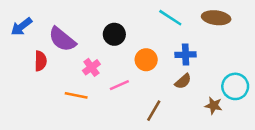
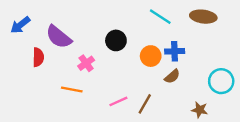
black circle: (114, 34) -> (116, 40), moved
orange circle: (146, 60) -> (151, 56), moved
pink line: (119, 85) -> (118, 101), moved
brown star: (214, 106) -> (200, 110), moved

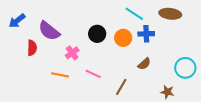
blue cross: (175, 51) -> (146, 34), moved
orange circle: (151, 56) -> (123, 38), moved
pink line: (118, 101) -> (93, 74), moved, turned 49

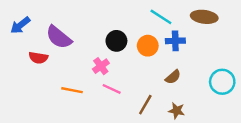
red semicircle: (32, 48) -> (38, 58), turned 98
pink cross: (72, 53) -> (101, 66), moved
brown star: (167, 92) -> (177, 111), moved

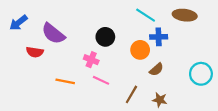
orange circle: (148, 46) -> (140, 50), moved
pink cross: (101, 66) -> (91, 60), turned -32

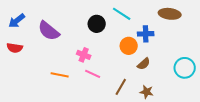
cyan line: (146, 15) -> (122, 14), moved
black circle: (105, 37) -> (97, 24), moved
red semicircle: (35, 52) -> (15, 48), moved

